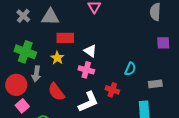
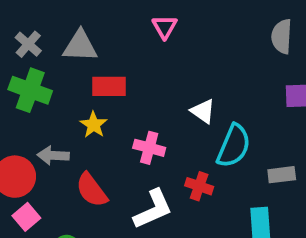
white triangle: (90, 51) -> (203, 111), moved
green cross: (25, 52) -> (30, 90), moved
cyan semicircle: (130, 69) -> (234, 146), size x1.6
gray arrow: (36, 74) -> (53, 155), turned 84

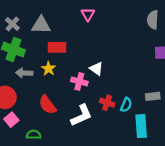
white triangle: (203, 111) -> (96, 69), moved
cyan semicircle: (234, 146) -> (126, 105), moved, size x0.6
gray arrow: (53, 155) -> (24, 73), moved

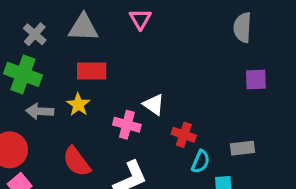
gray cross: (12, 24) -> (35, 34), moved
gray triangle: (41, 25) -> (83, 28), moved
red cross: (107, 103) -> (184, 135), moved

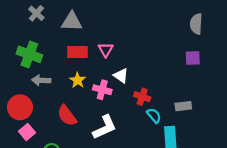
pink triangle: (140, 19) -> (106, 50), moved
gray semicircle: (242, 28) -> (196, 24), moved
gray cross: (35, 34) -> (36, 13), moved
yellow star: (78, 105) -> (78, 80), moved
cyan semicircle: (201, 162) -> (154, 116), turned -63

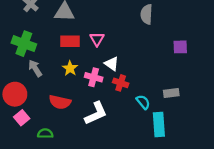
gray semicircle: (196, 24) -> (147, 14), moved
gray arrow: (41, 80) -> (35, 68), turned 54
red cross: (142, 97) -> (121, 83), moved
red semicircle: (67, 116) -> (60, 102), turned -40

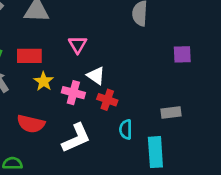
red rectangle: (70, 41) -> (29, 56), moved
cyan semicircle: (143, 102) -> (126, 129), moved, turned -140

